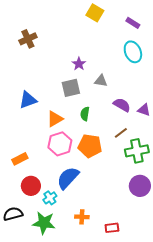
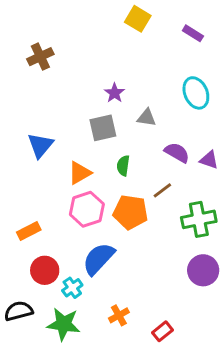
cyan ellipse: (133, 52) -> (196, 93), moved
blue triangle: (28, 100) -> (40, 145), turned -30
brown line: (121, 133) -> (162, 190), moved
orange cross: (82, 217) -> (119, 315), turned -32
red rectangle: (112, 228) -> (162, 331), turned -32

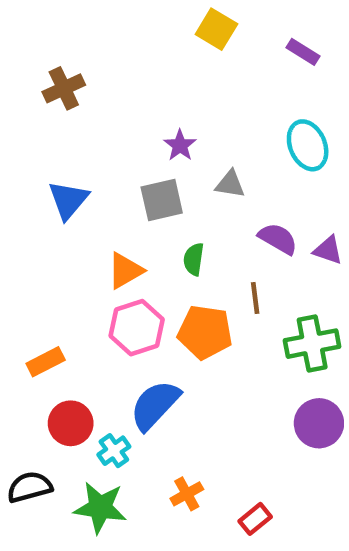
blue triangle: (40, 145) -> (68, 200), moved
brown line: (162, 190) -> (255, 298), turned -60

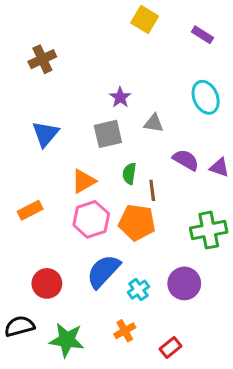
brown line: (255, 298) -> (152, 190), moved
orange rectangle: (46, 362) -> (30, 210), moved
purple circle: (319, 423) -> (184, 283), moved
cyan cross: (114, 451) -> (138, 290), moved

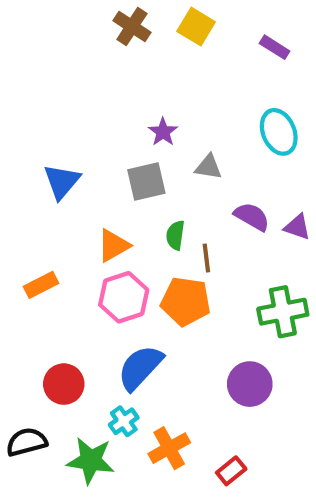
brown cross: (42, 59) -> (132, 27), moved, turned -32
cyan cross: (138, 290) -> (124, 421), moved
orange cross: (125, 331) -> (169, 448), size x1.4

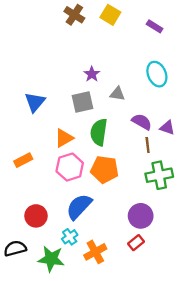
green semicircle: (175, 235) -> (99, 132), size x1.6
brown line: (206, 258) -> (148, 145), moved
red rectangle: (231, 471) -> (136, 243), moved

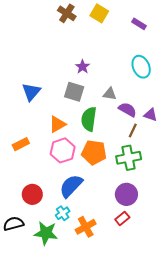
gray triangle: (117, 94) -> (110, 94), moved
gray square: (82, 102) -> (74, 92), turned 30
brown line: (148, 145) -> (133, 131), turned 32
green cross: (159, 175) -> (129, 158), moved

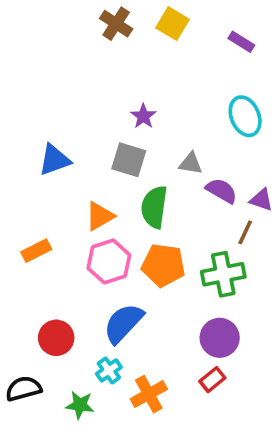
blue triangle: (31, 92) -> (54, 160), turned 30
brown line: (133, 131) -> (245, 232), moved
green star: (46, 233) -> (80, 405), size x0.7

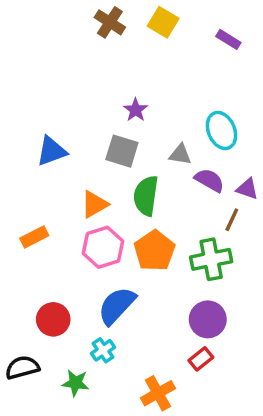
cyan ellipse: (245, 116) -> (221, 130), moved
orange pentagon: (163, 265) -> (155, 251), turned 30
orange cross: (149, 394) -> (158, 393), moved

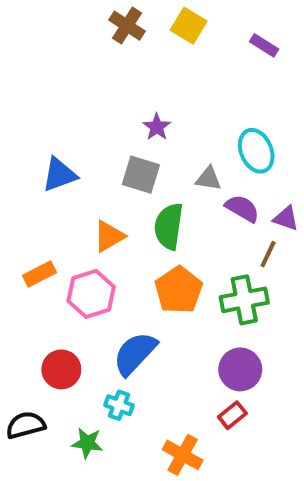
pink hexagon: (103, 247) -> (91, 294), moved
cyan cross: (103, 350) -> (119, 405), turned -35
orange cross: (158, 393) -> (183, 455), turned -32

